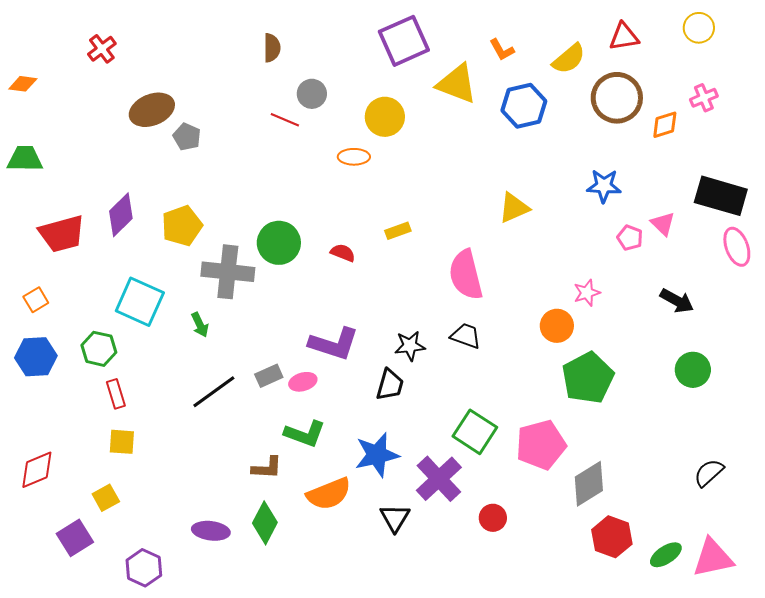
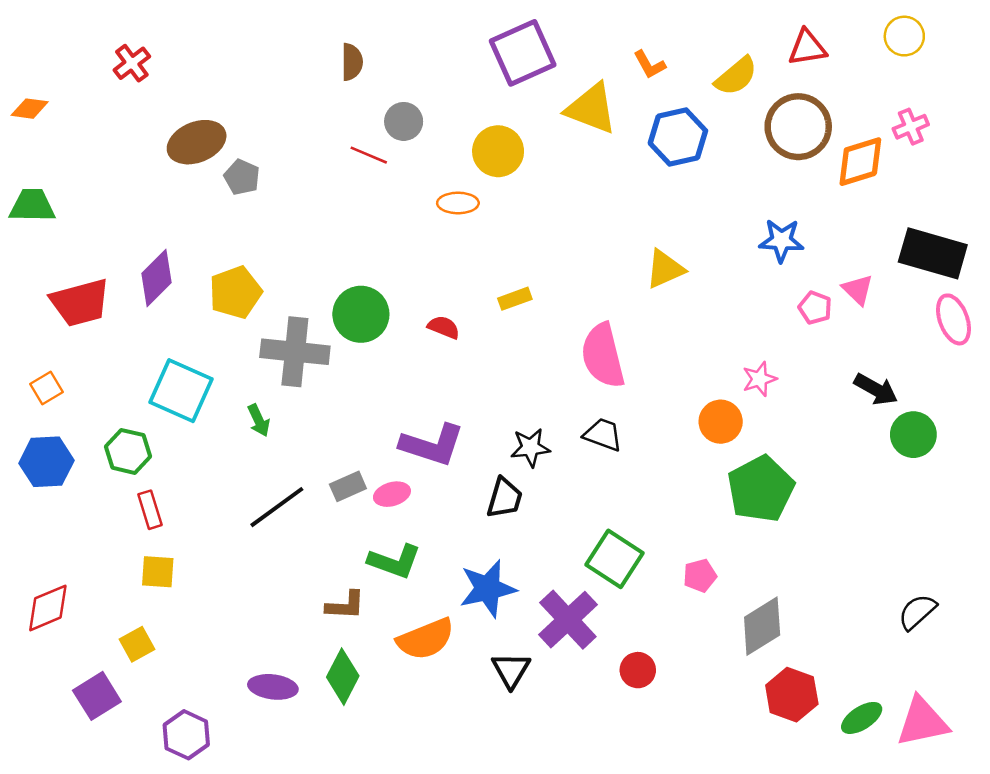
orange diamond: (665, 125) -> (860, 162), size x1.4
green circle: (693, 370) -> (913, 435), moved
pink pentagon: (541, 445) -> (700, 576), size x0.5

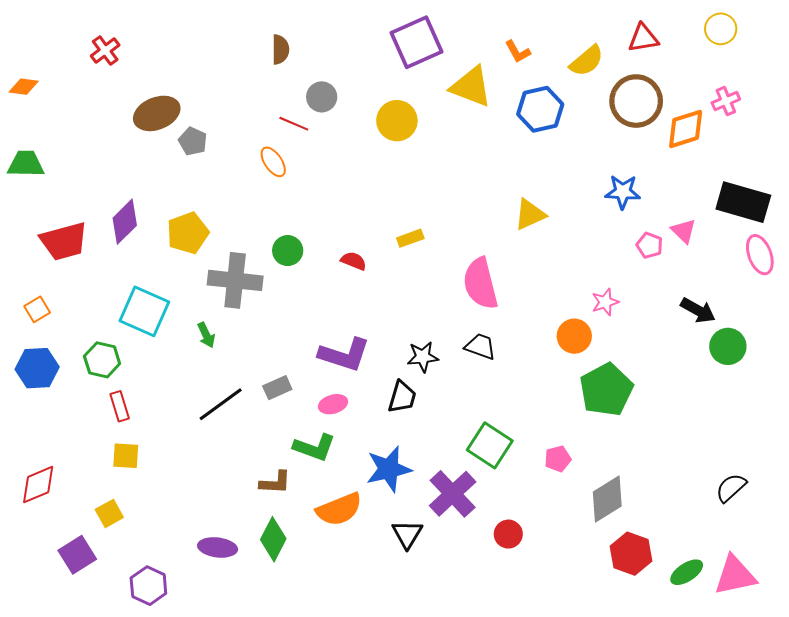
orange ellipse: (458, 203) -> (273, 162), moved, turned 56
green circle: (361, 314) -> (288, 251), size x0.7
pink ellipse: (392, 494) -> (333, 404), moved

